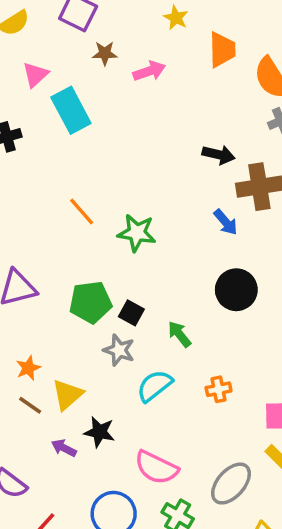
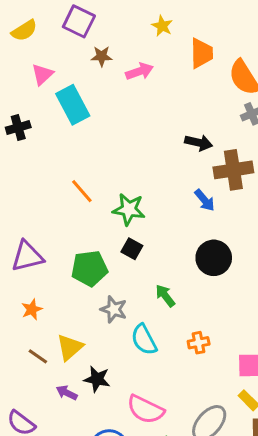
black square: (131, 313) -> (132, 249), moved
orange star: (28, 368) -> (32, 309), moved
cyan semicircle: (155, 386) -> (144, 340), turned -80

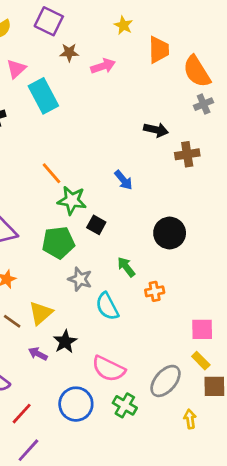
brown cross: (233, 170) -> (187, 154), size x0.7
blue arrow: (205, 200) -> (123, 180), moved
green star: (129, 209) -> (72, 200), moved
orange cross: (199, 343) -> (155, 291), moved
black star: (97, 379) -> (65, 342), turned 30

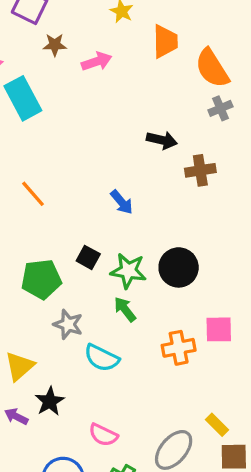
green star: (72, 200) -> (128, 271), moved
orange cross: (155, 291) -> (179, 348), moved, size x1.4
cyan semicircle: (107, 306) -> (102, 358), turned -36
pink square: (202, 329) -> (219, 329), moved
pink semicircle: (109, 369) -> (103, 435), size x0.7

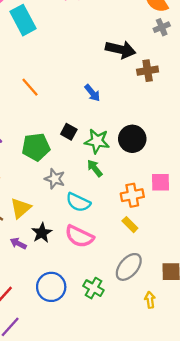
black arrow: (162, 140) -> (121, 49), size x1.4
yellow rectangle: (217, 425) -> (130, 225), moved
pink semicircle: (103, 435) -> (79, 236), moved, size x1.4

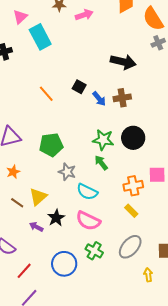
brown cross: (148, 71) -> (122, 98), moved
black square: (69, 132) -> (79, 87), moved
green cross: (93, 288) -> (94, 251), moved

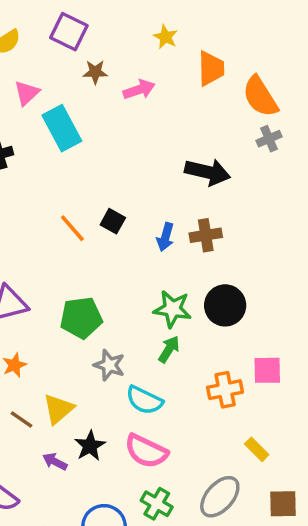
black square: (79, 87) -> (113, 221), moved
blue arrow: (99, 99) -> (165, 237), turned 56
green arrow: (101, 163) -> (169, 349), turned 70
yellow rectangle: (131, 211) -> (257, 449), moved

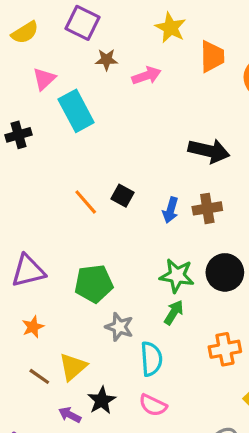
yellow star: (165, 37) -> (170, 28), size x1.4
cyan semicircle: (144, 400) -> (151, 359), turned -120
pink semicircle: (146, 451) -> (153, 405), size x0.7

